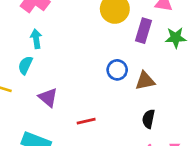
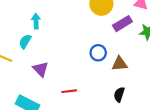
purple rectangle: (143, 31) -> (122, 24), turned 36

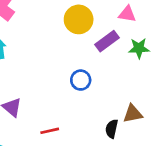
brown triangle: (120, 64) -> (133, 114), moved

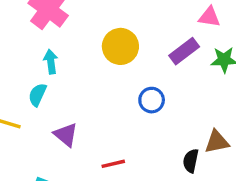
yellow circle: (79, 19) -> (120, 46), moved

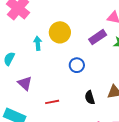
cyan arrow: (51, 62) -> (38, 43), moved
black semicircle: (191, 161) -> (90, 98), moved, turned -32

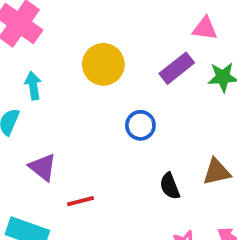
cyan arrow: (38, 43) -> (33, 86), moved
red line: (52, 102) -> (80, 201), moved

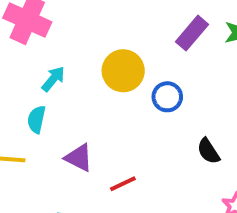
yellow circle: (103, 64) -> (123, 71), moved
cyan arrow: (33, 86) -> (53, 79), turned 60

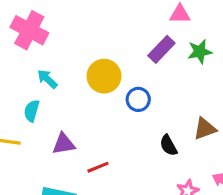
cyan arrow: (53, 79) -> (47, 79), turned -90
purple triangle: (79, 158) -> (64, 144), turned -40

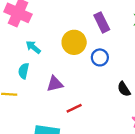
purple rectangle: (161, 49) -> (102, 22), moved, turned -66
purple triangle: (64, 144) -> (55, 84), moved

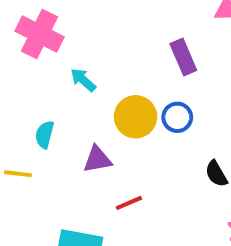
yellow circle: (74, 42) -> (136, 117), moved
cyan arrow: (33, 47) -> (83, 80), moved

